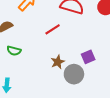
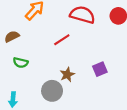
gray circle: (74, 74) -> (52, 91), moved

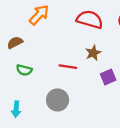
red line: (62, 40) -> (68, 67), moved, turned 42
brown star: (67, 75) -> (93, 53), moved

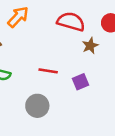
brown star: (93, 53) -> (90, 46), moved
purple square: (108, 77) -> (81, 82), moved

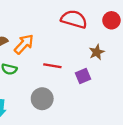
orange arrow: (18, 17) -> (24, 44), moved
brown star: (90, 46) -> (97, 52), moved

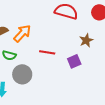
gray circle: (42, 99) -> (22, 74), moved

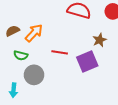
purple square: (74, 61) -> (87, 62), size x1.5

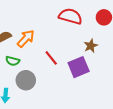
red line: (60, 52) -> (51, 58), turned 42

